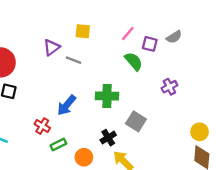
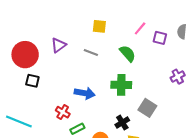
gray semicircle: (174, 37) -> (182, 32), turned 128
purple triangle: (52, 47) -> (59, 45), moved
green semicircle: (134, 61) -> (128, 54), moved
blue arrow: (67, 105) -> (85, 93), turned -120

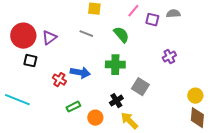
gray semicircle: (182, 32) -> (173, 14), turned 80
purple triangle: (59, 45) -> (49, 38), moved
red cross: (63, 112) -> (59, 80), moved

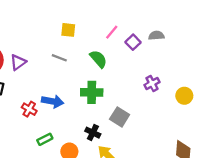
purple square: (152, 20) -> (133, 42), turned 32
yellow circle: (195, 96) -> (184, 96), moved
black cross: (116, 101) -> (93, 133), turned -32

